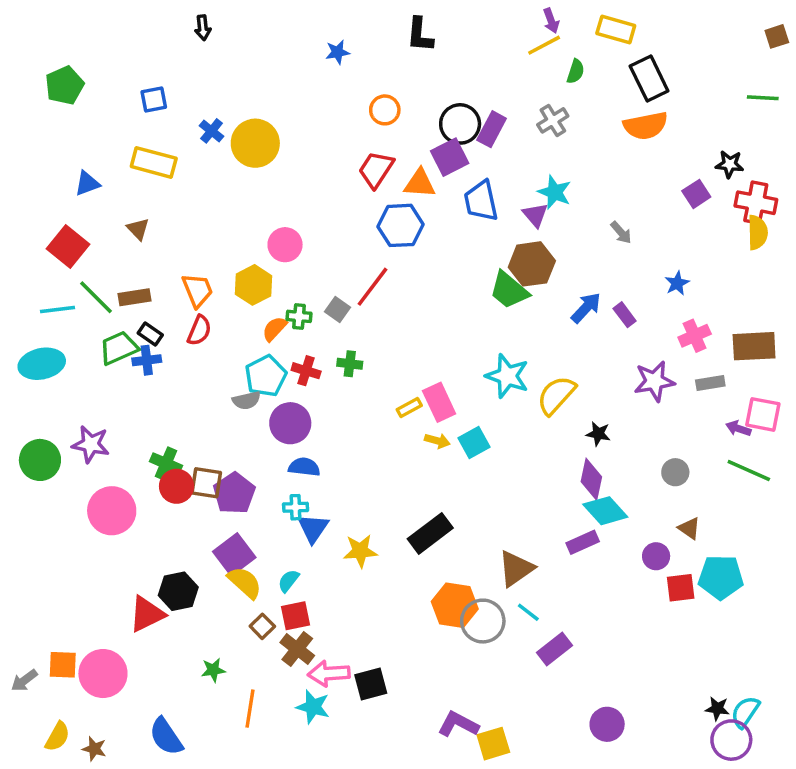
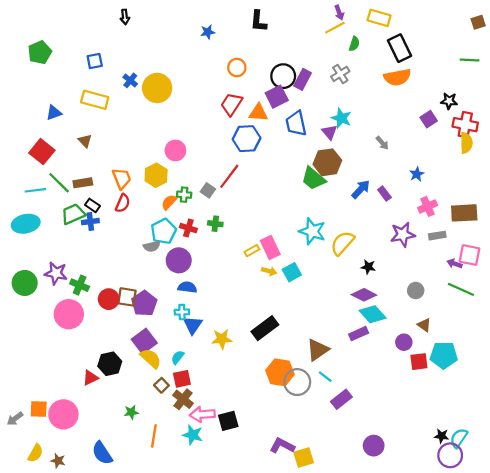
green cross: (166, 463) -> (80, 285), moved
purple diamond: (591, 479) -> (364, 295), turned -75
red triangle: (147, 614) -> (90, 378), size x0.7

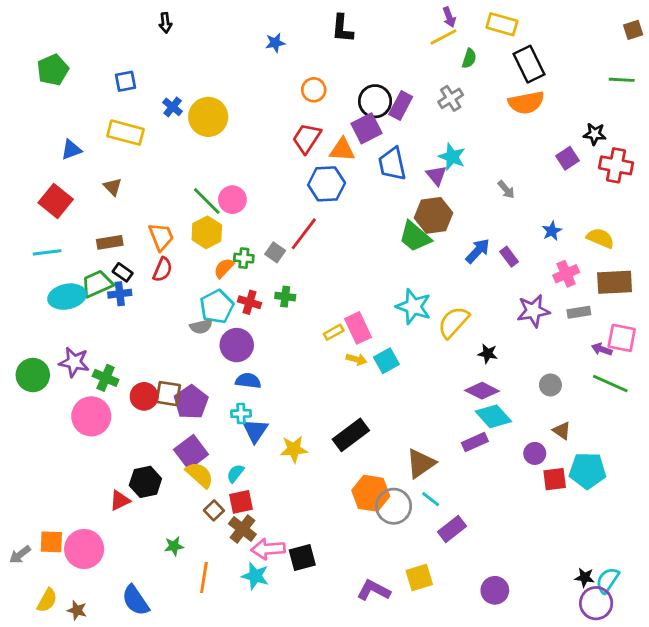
yellow semicircle: (466, 143) -> (600, 238), moved, turned -66
green line: (59, 183) -> (207, 201), moved
cyan ellipse: (26, 224) -> (67, 297), moved
yellow square: (304, 457) -> (419, 577), moved

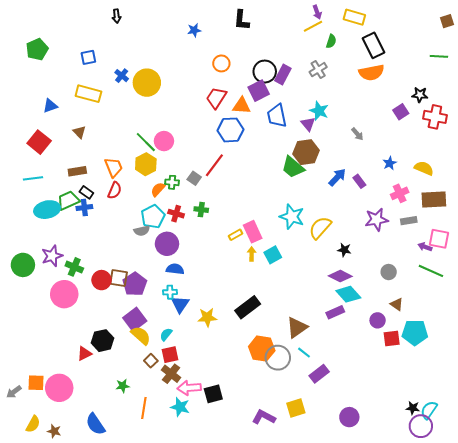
yellow arrow: (356, 359) -> (252, 254), turned -104
purple star: (74, 362) -> (52, 256), turned -30

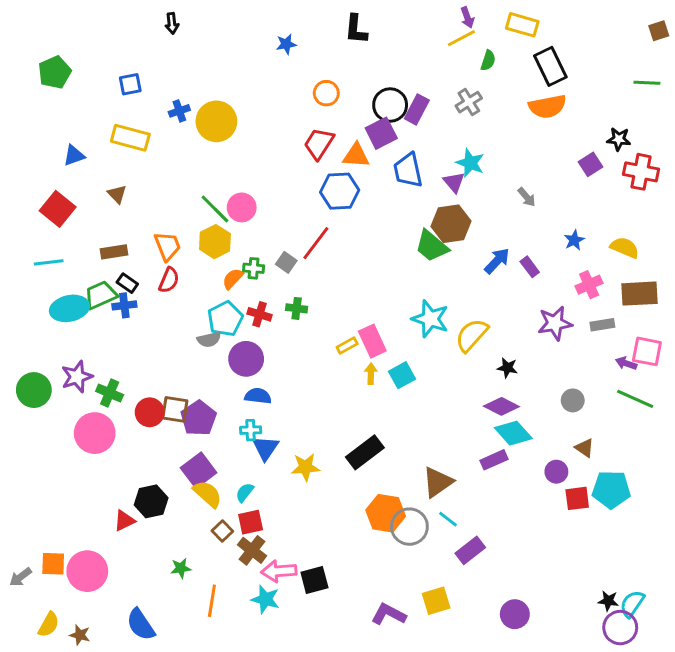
blue cross: (122, 76) -> (179, 111), turned 32

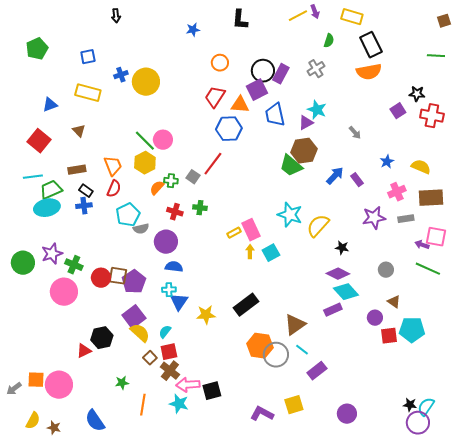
yellow line: (461, 38) -> (298, 16), moved
purple triangle: (454, 182) -> (306, 123), turned 42
green trapezoid: (101, 295) -> (51, 190), moved
cyan pentagon: (225, 319) -> (128, 215), moved

